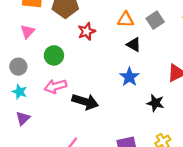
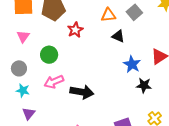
blue star: (129, 77) -> (132, 64), moved

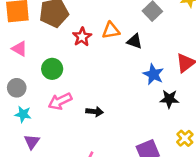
orange triangle: (108, 15) -> (111, 30), moved
pink triangle: (23, 37) -> (19, 49), turned -32
black arrow: (82, 92) -> (95, 112), size x0.6

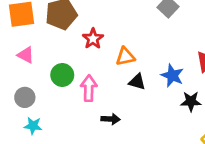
orange triangle: (111, 30) -> (125, 57), moved
black triangle: (135, 41) -> (137, 82), moved
pink arrow: (60, 101) -> (89, 88), moved, turned 120

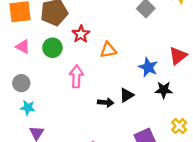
green circle: (62, 75) -> (52, 48), moved
black triangle: (137, 82) -> (127, 95), moved, turned -49
black arrow: (111, 119) -> (106, 102), moved

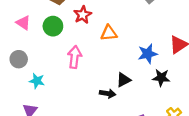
blue star: (148, 67) -> (148, 54), turned 30
black arrow: (106, 102) -> (108, 94), moved
cyan star: (28, 108) -> (37, 81), moved

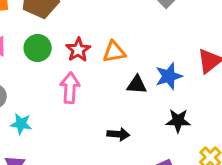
red star: (83, 15) -> (78, 50), moved
black star: (161, 78) -> (178, 121), moved
black triangle: (124, 80) -> (137, 85), moved, turned 35

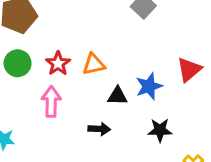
black arrow: (118, 134) -> (99, 129), moved

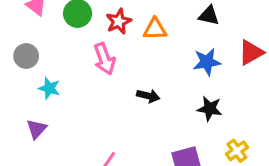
black triangle: (117, 96) -> (209, 16), moved
pink arrow: (51, 102) -> (104, 59), turned 148

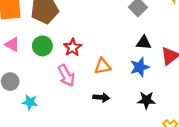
black triangle: (209, 16) -> (144, 43), moved
orange triangle: (155, 29) -> (103, 66), moved

